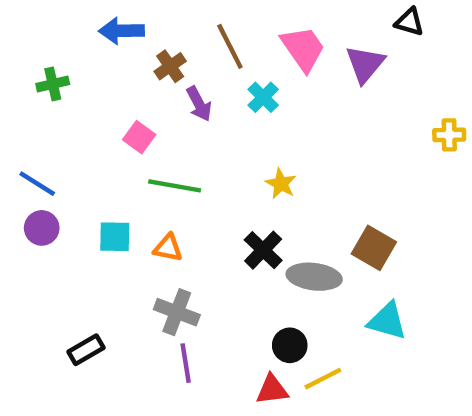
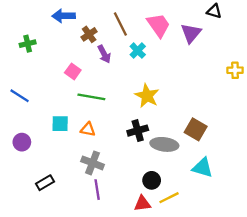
yellow star: (281, 184) -> (147, 96), size x1.5
purple circle: (42, 228) -> (22, 142), moved
black cross: (263, 250) -> (138, 131), turned 30

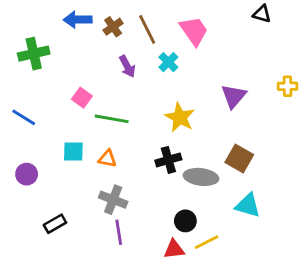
purple triangle: (191, 33) -> (234, 96), moved
brown cross: (89, 34) -> (113, 27), moved
green cross: (28, 44) -> (34, 54), size x1.5
pink square: (73, 71) -> (82, 98), moved

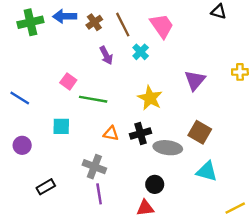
green cross: (34, 54) -> (30, 22), moved
orange triangle: (107, 159) -> (111, 133), moved
yellow line: (207, 242) -> (235, 208), moved

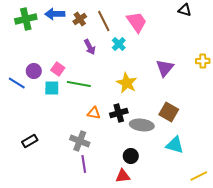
cyan square: (61, 126) -> (52, 88), moved
purple circle: (22, 145) -> (34, 71), moved
black rectangle: (46, 187) -> (30, 141), moved

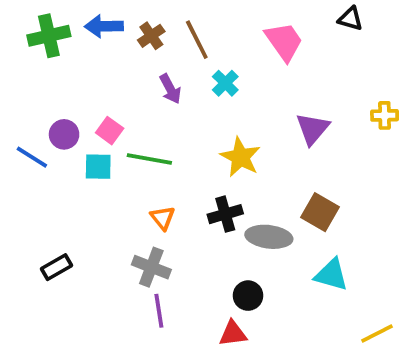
pink trapezoid: (137, 22) -> (284, 41), moved
orange triangle: (94, 113) -> (163, 218), moved, turned 40

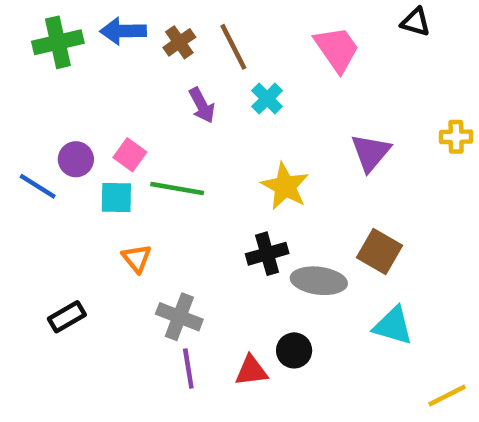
orange triangle: (163, 218) -> (137, 258), moved
red triangle: (233, 334) -> (251, 371), moved

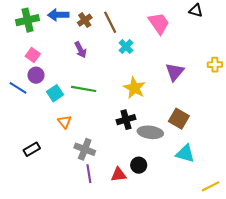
purple arrow: (202, 105) -> (80, 50), moved
pink square: (130, 155) -> (33, 55), moved
cyan square: (116, 198) -> (55, 93), turned -35

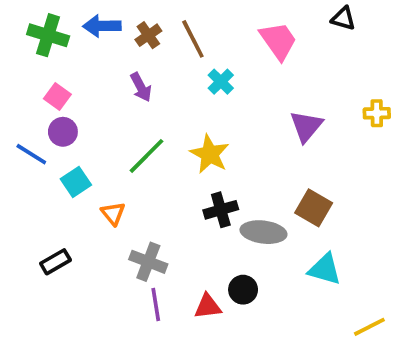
green cross: (28, 20) -> (48, 35), turned 30
yellow star: (134, 88) -> (210, 154), moved
green line: (84, 89) -> (146, 156), turned -55
cyan square: (55, 93) -> (76, 182), moved

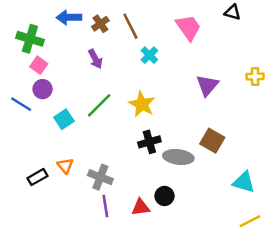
green cross: (48, 35) -> (30, 39), moved
cyan square: (76, 182) -> (64, 119), moved
orange triangle: (113, 214) -> (65, 166), moved
cyan triangle: (325, 269) -> (244, 182), moved

